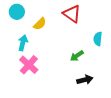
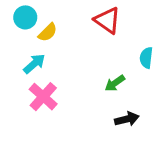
yellow semicircle: (40, 24) -> (48, 32), moved
cyan arrow: (23, 43) -> (34, 64), turned 35

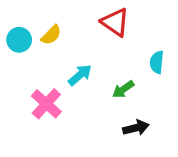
cyan circle: (25, 17) -> (19, 40), moved
cyan arrow: (34, 64) -> (80, 75), moved

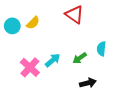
cyan semicircle: (157, 62) -> (101, 49), moved
cyan arrow: (80, 75) -> (53, 60), moved

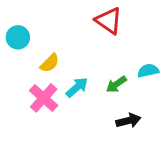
yellow semicircle: (33, 23) -> (50, 63), moved
cyan semicircle: (101, 49) -> (148, 71), turned 72

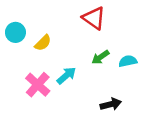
yellow semicircle: (50, 63) -> (43, 43), moved
green arrow: (116, 84) -> (100, 57), moved

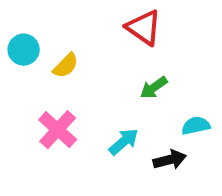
cyan semicircle: (128, 61) -> (196, 126), moved
cyan arrow: (66, 75) -> (124, 142), moved

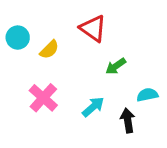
red triangle: (144, 28) -> (93, 28), moved
black arrow: (170, 160) -> (128, 120), turned -85

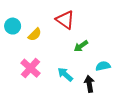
cyan arrow: (93, 107) -> (65, 74), turned -98

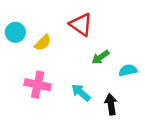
cyan semicircle: (103, 66) -> (128, 70), moved
pink cross: (30, 68) -> (38, 85), turned -30

